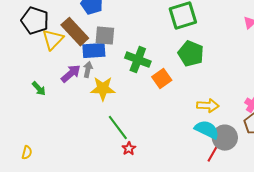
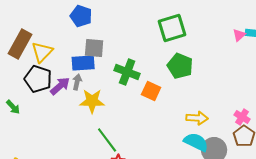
black pentagon: (35, 21) -> (38, 79), moved
brown rectangle: (75, 32) -> (20, 44), moved, turned 72
orange square: (162, 79) -> (151, 91), turned -30
green arrow: (39, 89) -> (13, 107), moved

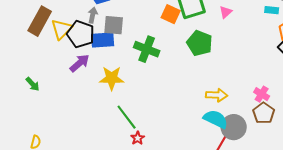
pink triangle: (239, 35) -> (226, 12), moved
black pentagon: (38, 79) -> (81, 34), moved
gray arrow: (77, 82) -> (93, 15), moved
orange square: (151, 91) -> (171, 14), moved

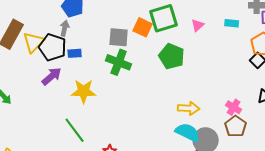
cyan rectangle: (272, 10) -> (232, 23), moved
gray square: (114, 25) -> (119, 37), moved
blue rectangle: (103, 40) -> (75, 53), size x0.6
green line: (127, 117) -> (75, 130), moved

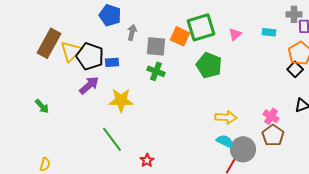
gray arrow: (65, 28) -> (132, 32), moved
green cross: (119, 62) -> (156, 71), size x0.7
cyan semicircle: (188, 132) -> (225, 141), size x0.7

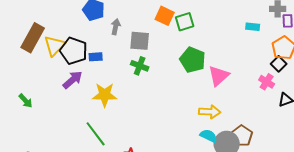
green square: (201, 27) -> (185, 22), size x0.7
pink triangle: (235, 34) -> (219, 76), moved, size x1.6
orange square: (180, 36) -> (165, 16), moved
pink cross: (271, 116) -> (267, 82), moved
brown pentagon: (273, 135) -> (242, 136), moved

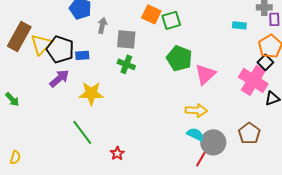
pink cross: (267, 82) -> (253, 80), size x1.8
brown pentagon: (242, 136) -> (249, 133), moved

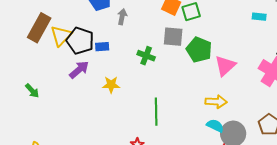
gray square: (126, 39) -> (173, 37), moved
yellow star: (91, 93) -> (111, 85), size x0.7
green line: (82, 132) -> (156, 112), moved, turned 36

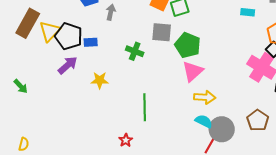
pink triangle: (225, 66) -> (193, 71), moved

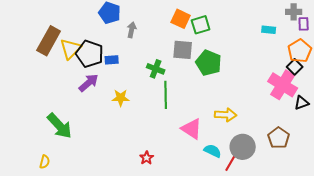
pink triangle: (193, 71) -> (192, 129), moved, turned -45
green arrow: (21, 86) -> (60, 126), moved, size x1.8
green line: (145, 107) -> (166, 95), moved
cyan semicircle: (204, 121) -> (213, 151), moved

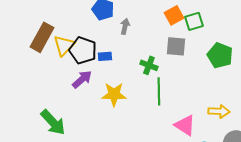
orange square: (181, 19) -> (174, 15), turned 36
green pentagon: (209, 63) -> (220, 55), moved
yellow star: (121, 98) -> (114, 94), size x1.4

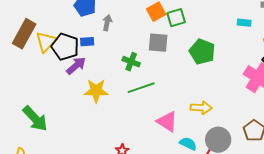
blue rectangle: (105, 56) -> (87, 42), moved
purple arrow: (82, 79) -> (76, 66), moved
green line: (159, 91) -> (141, 88), turned 72

